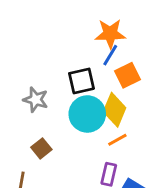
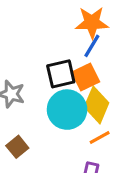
orange square: (127, 75) -> (86, 77), moved

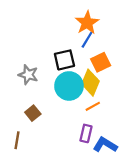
orange star: (92, 23) -> (87, 23), turned -30
orange square: (86, 77) -> (101, 62), moved

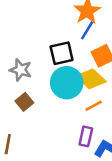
yellow diamond: (90, 83) -> (91, 79), turned -70
brown square: (33, 113) -> (24, 102), moved

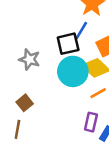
blue line: (87, 30) -> (81, 30), moved
brown square: (24, 102) -> (25, 103), moved

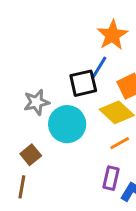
gray star: (29, 59) -> (36, 102), turned -30
cyan circle: (73, 71) -> (67, 124), moved

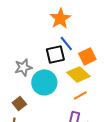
orange star: (112, 35) -> (60, 18), moved
blue line: (99, 67) -> (66, 43), turned -70

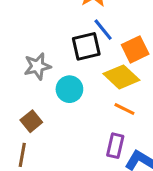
cyan circle: (44, 82) -> (69, 89), size x0.7
orange line: (80, 95) -> (124, 109), turned 56

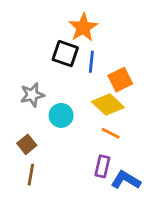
blue line: (103, 30) -> (91, 62), turned 45
black square: (86, 46) -> (65, 54), moved, turned 32
brown line: (22, 155) -> (31, 175), moved

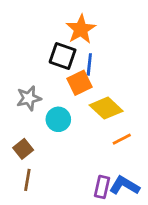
orange square: (120, 80) -> (79, 83), moved
orange line: (111, 133) -> (122, 139), moved, turned -54
purple rectangle: (102, 166) -> (102, 187), moved

